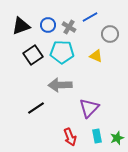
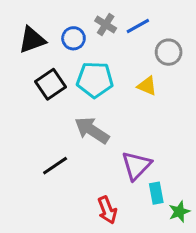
gray cross: (69, 27) -> (106, 25), moved
gray arrow: (60, 85) -> (92, 130), turned 35
cyan rectangle: (97, 136) -> (156, 193), moved

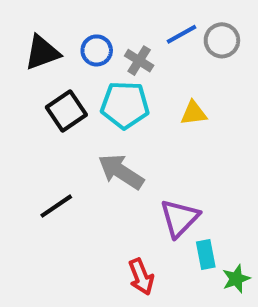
gray cross: (106, 25) -> (139, 61), moved
gray circle: (169, 52) -> (222, 40), moved
yellow triangle: (147, 86) -> (194, 113), turned -30
black line: (55, 166) -> (56, 206), moved

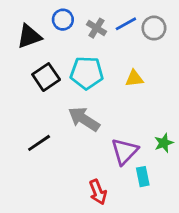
blue circle: (97, 50) -> (63, 20), moved
gray cross: (139, 61) -> (97, 28), moved
green star: (236, 279) -> (164, 143), moved

